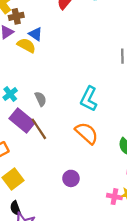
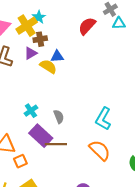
blue triangle: (36, 34) -> (57, 56), turned -40
brown line: (39, 129) -> (56, 144), turned -60

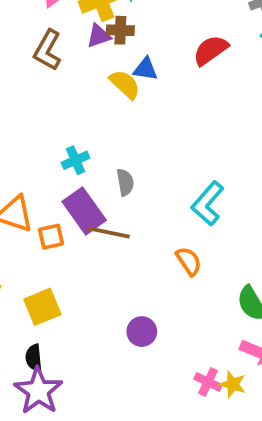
red semicircle: (87, 26) -> (211, 50), moved
purple triangle: (31, 53) -> (99, 36), moved
orange semicircle: (100, 150) -> (189, 261), size x0.7
orange square: (20, 161) -> (51, 237), moved

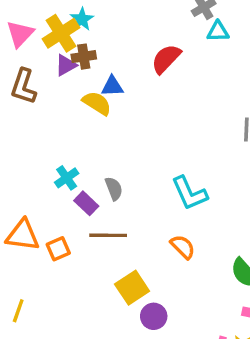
cyan L-shape: (208, 203) -> (189, 193), turned -54
purple rectangle: (84, 211) -> (86, 203), moved, size x0.6
yellow square: (42, 307) -> (132, 288), moved

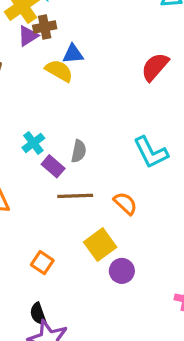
red semicircle: (166, 59) -> (155, 67), moved
gray semicircle: (114, 189) -> (79, 151), turned 35
orange semicircle: (183, 247) -> (125, 203), moved
orange square: (58, 249) -> (42, 263), moved, turned -30

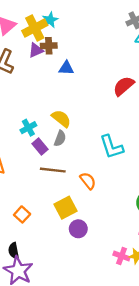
yellow semicircle: (59, 71) -> (61, 118), moved

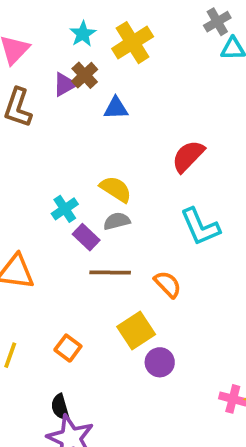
yellow cross: (35, 28) -> (133, 43), moved
brown cross: (49, 46) -> (85, 75), turned -35
red semicircle: (124, 86) -> (188, 156), moved
gray semicircle: (60, 138) -> (117, 221), turned -119

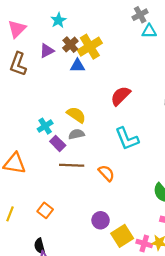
yellow cross: (133, 43) -> (90, 47), moved
brown cross: (85, 75) -> (70, 45), moved
yellow square: (136, 331) -> (122, 236), moved

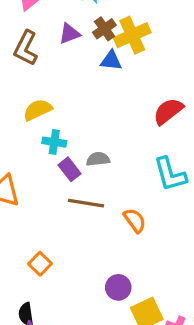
yellow semicircle: (76, 115) -> (38, 110), moved, turned -66
cyan cross: (45, 126) -> (54, 142), turned 35

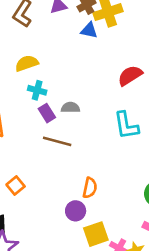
orange semicircle: (135, 220) -> (90, 188), moved, turned 42

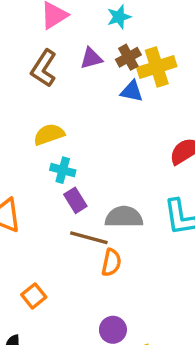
gray semicircle: (70, 107) -> (124, 217), moved, size x1.5
orange semicircle: (90, 188) -> (111, 263), moved

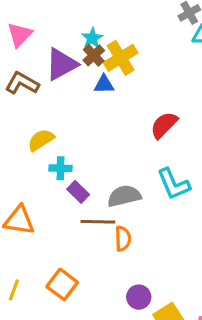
cyan star: (119, 17) -> (92, 38), moved
purple triangle: (91, 58) -> (61, 64), size x1.6
brown L-shape: (44, 68) -> (22, 83), turned 100
orange square: (34, 296) -> (62, 284), size x1.4

